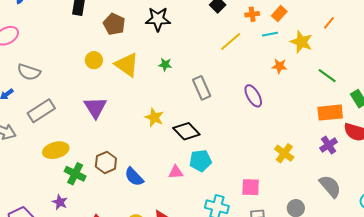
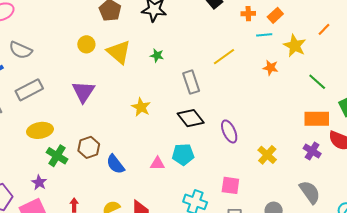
yellow line: (231, 41) -> (224, 57), moved
purple ellipse: (253, 96) -> (229, 131), moved
black diamond: (186, 131) -> (191, 118), moved
purple cross: (329, 145) -> (312, 151), turned -30

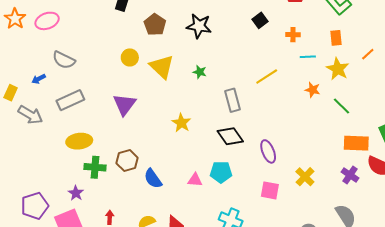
orange rectangle: (275, 15) -> (336, 38), moved, turned -56
green line: (317, 82) -> (341, 106), moved
green cross: (57, 156) -> (95, 167), turned -30
pink square: (230, 185) -> (270, 190), moved

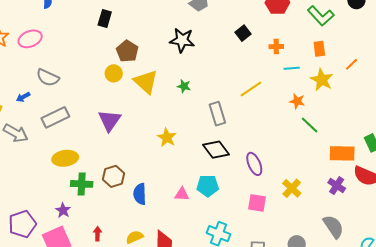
brown pentagon: (155, 25) -> (127, 51), moved
green line: (341, 106) -> (310, 125), moved
blue semicircle: (153, 179) -> (140, 194), turned 35

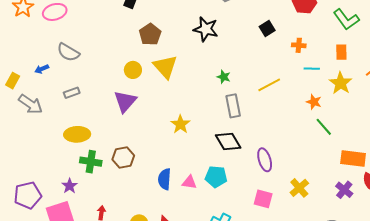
yellow circle: (114, 73) -> (133, 70), moved
green star: (184, 86) -> (224, 77), moved
gray rectangle: (55, 117) -> (72, 93), size x0.6
blue semicircle: (140, 194) -> (165, 179), moved

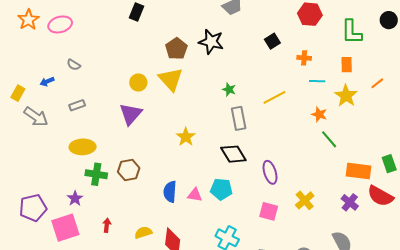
green L-shape: (346, 19) -> (352, 32), turned 36
brown pentagon: (150, 34) -> (176, 49), moved
gray semicircle: (68, 52) -> (74, 65), size x0.6

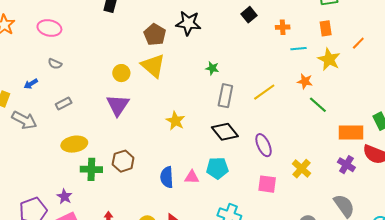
pink ellipse: (60, 24) -> (49, 28), moved, turned 35
yellow line: (275, 97) -> (264, 92), moved
gray rectangle: (239, 118) -> (225, 96), turned 30
purple star: (75, 198) -> (64, 197), moved

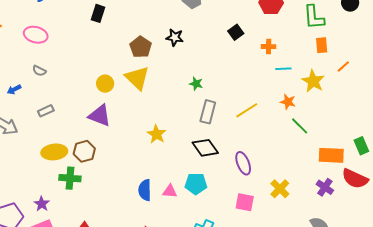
black star: (188, 23) -> (175, 37), size x0.7
orange rectangle: (326, 28) -> (322, 45), moved
purple triangle: (118, 105) -> (100, 116), turned -45
brown hexagon: (123, 161) -> (84, 151), moved

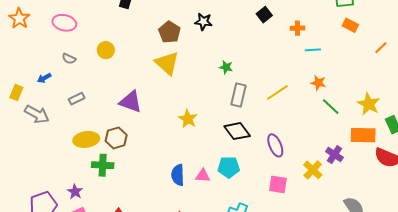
orange rectangle: (322, 45) -> (350, 25), turned -56
orange line: (343, 66) -> (381, 48), moved
yellow star: (313, 81) -> (369, 104), moved
yellow circle: (105, 84) -> (106, 50), moved
purple cross: (325, 187) -> (334, 155), moved

